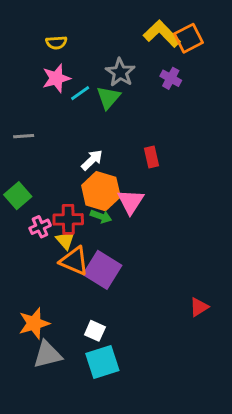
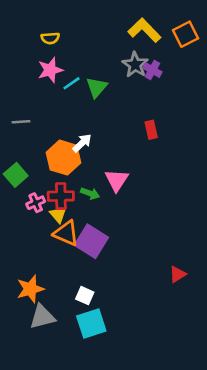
orange square: (189, 38) -> (186, 34), moved
gray star: (120, 72) -> (135, 65), moved
red rectangle: (151, 157) -> (151, 130), moved
orange hexagon: (101, 191) -> (63, 158), moved

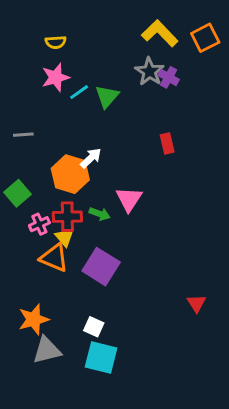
orange triangle: (66, 233) -> (54, 258), moved
red triangle: (178, 274) -> (196, 303), turned -30
cyan square: (91, 323) -> (101, 358), turned 32

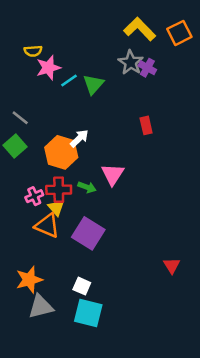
yellow semicircle: (56, 42) -> (33, 51), moved
gray line: (23, 135) -> (20, 118), turned 42
green square: (17, 193) -> (15, 146), moved

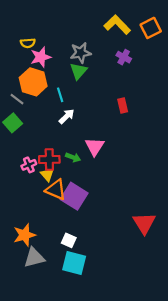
gray star: (131, 63) -> (81, 53), moved, turned 30
cyan line: (69, 81) -> (60, 95), moved, turned -72
orange hexagon: (61, 152) -> (33, 82), moved
orange triangle: (47, 226) -> (56, 190), moved
red triangle: (172, 266) -> (144, 223), size x1.6

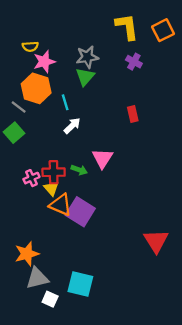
yellow L-shape: (117, 25) -> (127, 27), turned 36
white square: (69, 240) -> (50, 299), moved

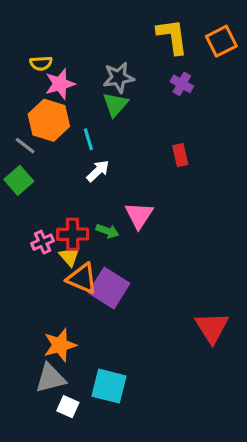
orange star: (27, 254) -> (60, 345), moved

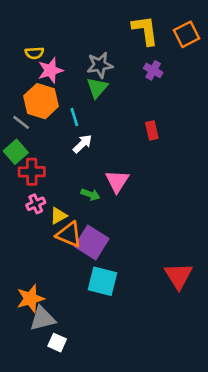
red cross: (73, 234) -> (32, 172), moved
yellow triangle: (69, 256) -> (58, 216), turned 42
orange star: (60, 345) -> (30, 299), moved
cyan square: (109, 386) -> (102, 281), moved

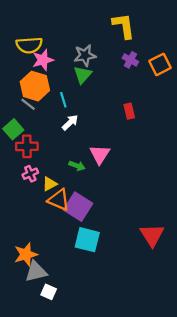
orange square: (187, 34) -> (160, 64), moved
yellow semicircle: (34, 53) -> (29, 45), size x1.6
gray line: (21, 122) -> (28, 104), moved

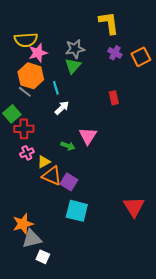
purple square: (78, 207) -> (69, 182), size x0.7

